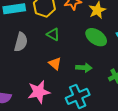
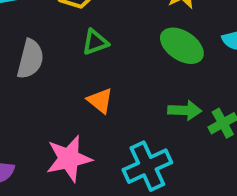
green triangle: (53, 34) -> (95, 42), turned -48
green arrow: (84, 68) -> (185, 110), moved

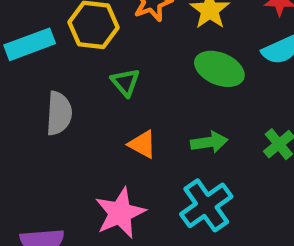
green triangle: (95, 42) -> (125, 82), turned -40
green arrow: (185, 110) -> (209, 142), moved

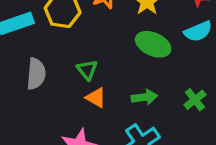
green triangle: (125, 82) -> (87, 70), moved

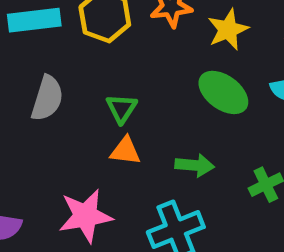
orange triangle: (96, 98) -> (125, 151), turned -35

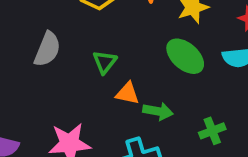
orange triangle: (125, 151) -> (127, 93), moved

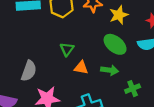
gray semicircle: (47, 49) -> (29, 71), moved
green arrow: (158, 111) -> (110, 70), moved

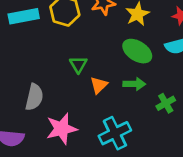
orange triangle: (81, 68) -> (99, 85), turned -48

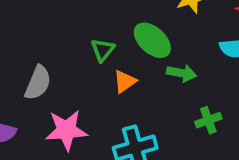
green ellipse: (137, 51) -> (152, 40), moved
green arrow: (134, 84) -> (182, 73), moved

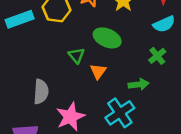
green arrow: (182, 73) -> (139, 84), moved
green cross: (208, 120) -> (157, 56), moved

